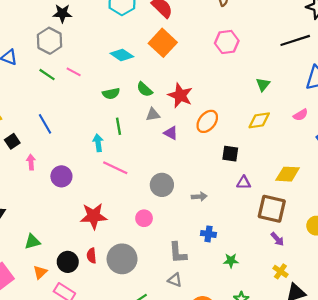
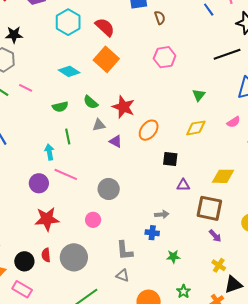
purple circle: (61, 176) -> (39, 183), moved
gray arrow: (199, 197) -> (162, 214), moved

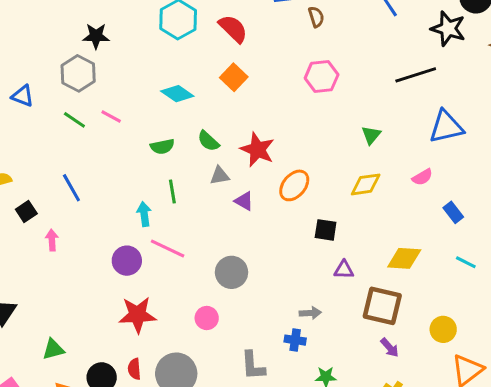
orange square: (106, 59) -> (234, 77), size x0.7

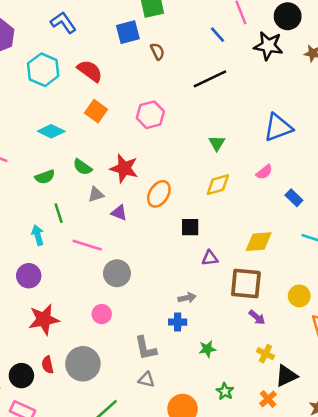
black line: (416, 75) -> (210, 79), moved
pink hexagon: (322, 76) -> (150, 115), moved
pink line: (168, 248) -> (87, 245), moved

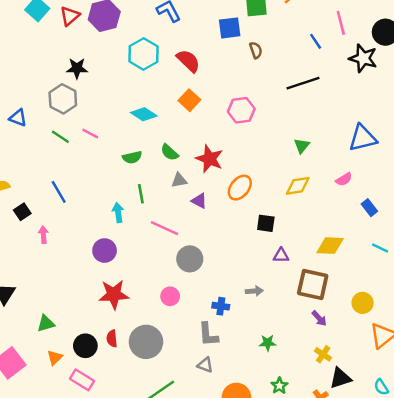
blue cross: (178, 322) -> (221, 306), moved

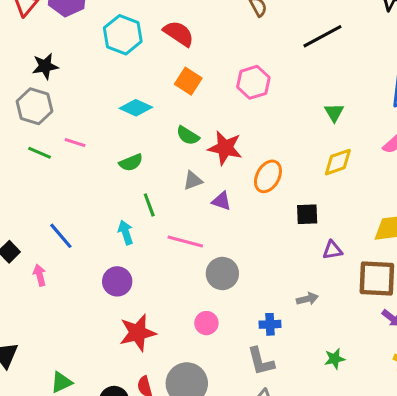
green semicircle: (169, 152) -> (188, 136), moved
blue line: (59, 192) -> (61, 236), moved

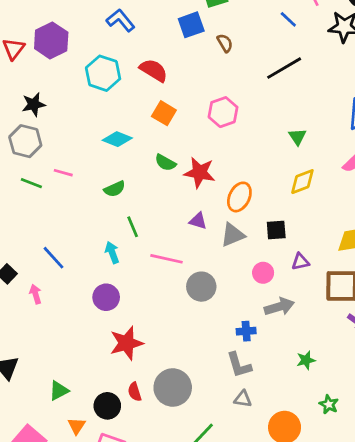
gray triangle: (193, 181) -> (233, 235), moved, size x1.4
gray arrow: (307, 299) -> (279, 307), size x1.5
pink circle: (206, 323) -> (263, 273), moved

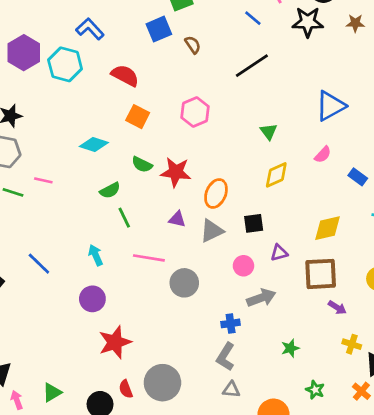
cyan hexagon: (103, 73) -> (65, 64), moved
green semicircle: (115, 189) -> (110, 190), moved
green line: (133, 227) -> (124, 218), moved
pink arrow: (36, 294) -> (17, 400), moved
gray L-shape: (239, 365) -> (226, 357), turned 52

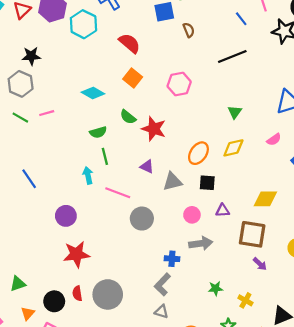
pink line: (43, 180) -> (47, 113), turned -40
orange ellipse: (216, 193) -> (198, 153), moved
cyan arrow: (96, 255) -> (88, 175), moved
yellow cross: (352, 344) -> (245, 300), moved

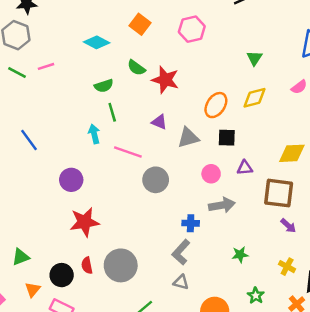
yellow cross: (245, 300) -> (287, 267), moved

